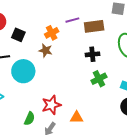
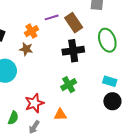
brown rectangle: (94, 26) -> (74, 23), turned 66
black cross: (92, 54) -> (73, 51), size x1.5
green cross: (99, 79) -> (69, 85), moved

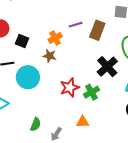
brown rectangle: (74, 23) -> (97, 30), turned 54
black cross: (73, 51) -> (107, 67), moved, turned -35
red star: (34, 103) -> (70, 87), moved

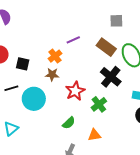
brown rectangle: (97, 30) -> (106, 47), moved, turned -66
red star: (70, 87) -> (75, 91), moved
green semicircle: (36, 124) -> (69, 123), moved, turned 32

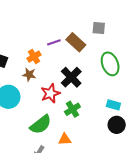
brown rectangle: (106, 47) -> (76, 42), moved
black cross: (111, 77) -> (71, 77), moved
green semicircle: (69, 123) -> (41, 125), size x1.6

